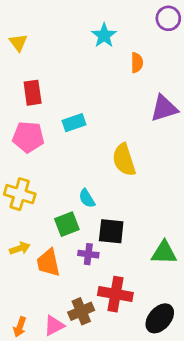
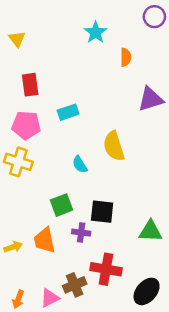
yellow cross: (20, 194) -> (18, 162), moved
cyan semicircle: (87, 198) -> (80, 165), moved
yellow arrow: (20, 248) -> (13, 247), moved

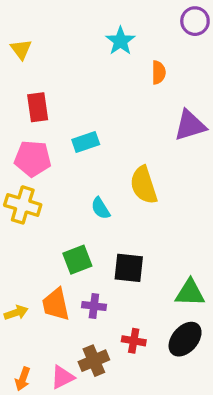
purple cross: (81, 233) -> (94, 306), moved
red cross: (106, 269) -> (134, 341), size x0.6
black ellipse: (147, 291) -> (185, 339), moved

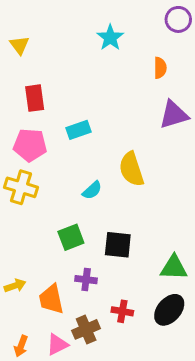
orange semicircle: (159, 72) -> (160, 68), moved
cyan semicircle: (101, 208) -> (92, 190), turned -100
orange trapezoid: (56, 304) -> (51, 299), moved

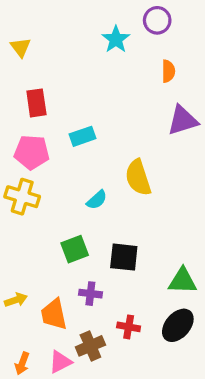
purple circle: (178, 19) -> (157, 20), moved

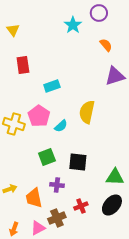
orange semicircle: (168, 71) -> (106, 45), turned -40
pink pentagon: (32, 152) -> (39, 116), moved, turned 30
yellow semicircle: (138, 178) -> (87, 112), turned 30
red cross: (129, 327) -> (81, 206), turned -32

